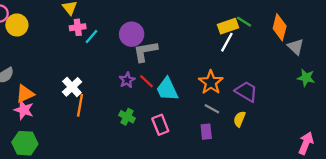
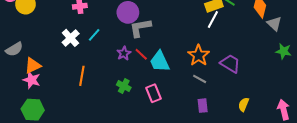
cyan line: (91, 36) -> (94, 35), moved
white cross: (72, 87) -> (71, 38), moved
yellow semicircle: (239, 119) -> (244, 105), moved
purple rectangle: (206, 132) -> (203, 106), moved
pink arrow: (306, 143) -> (284, 110), turned -36

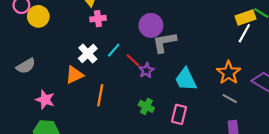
red line: (141, 54) -> (133, 60), moved
orange triangle: (33, 66) -> (74, 75), moved
pink rectangle: (153, 93) -> (179, 114), turned 36

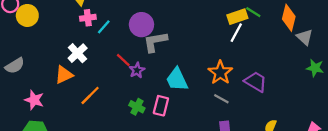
cyan line: (114, 50) -> (104, 27), moved
orange line: (100, 95) -> (90, 95), turned 35
pink rectangle: (179, 114) -> (161, 106), moved

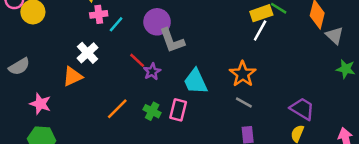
gray L-shape: (155, 42) -> (172, 40), turned -100
purple trapezoid: (256, 82) -> (302, 109), moved
orange line: (90, 95) -> (117, 109), moved

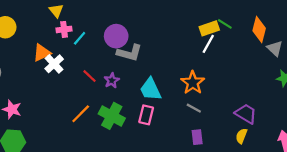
gray L-shape: (172, 40) -> (129, 53), turned -55
red line: (137, 60) -> (90, 76), moved
orange triangle: (73, 76) -> (42, 53), moved
pink rectangle: (178, 110) -> (146, 115), moved
green cross: (152, 111) -> (112, 116), size x1.6

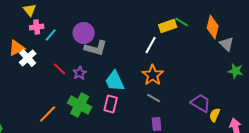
white line: (208, 44) -> (151, 45), moved
orange line: (81, 114) -> (48, 114), moved
yellow semicircle: (241, 136) -> (215, 115), moved

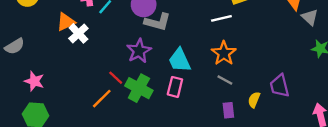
white line: (151, 45) -> (221, 18), turned 48
red line: (60, 69) -> (116, 78), moved
purple star: (80, 73) -> (139, 51), size x1.5
purple trapezoid: (201, 103) -> (280, 86), turned -135
yellow semicircle: (215, 115) -> (254, 100), moved

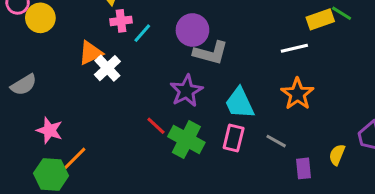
gray line: (225, 80) -> (276, 141), moved
orange line: (102, 99) -> (74, 159), moved

